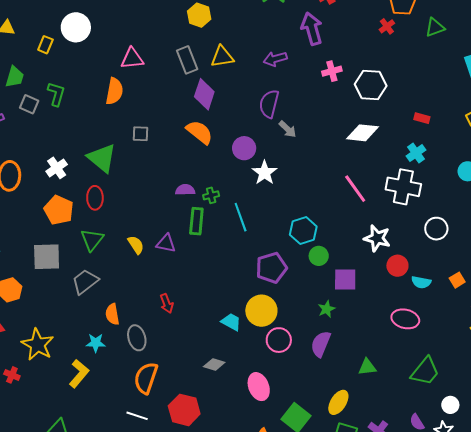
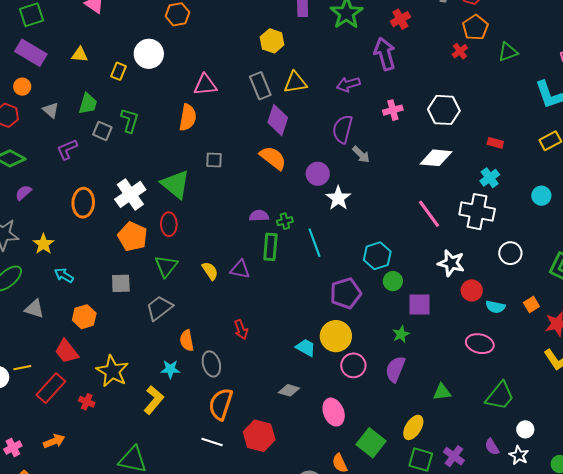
pink cross: (332, 71) -> (393, 110), moved
white cross: (57, 168) -> (130, 194), size x1.4
gray square: (47, 257) -> (121, 283), size x0.7

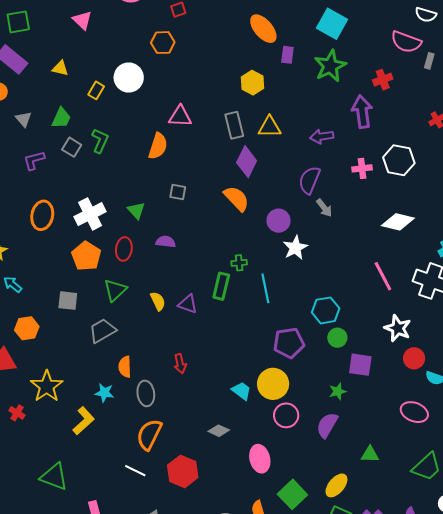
white hexagon: (444, 110) -> (399, 160), moved
green triangle: (176, 184) -> (136, 210), size x0.6
purple semicircle: (259, 216) -> (166, 242), moved

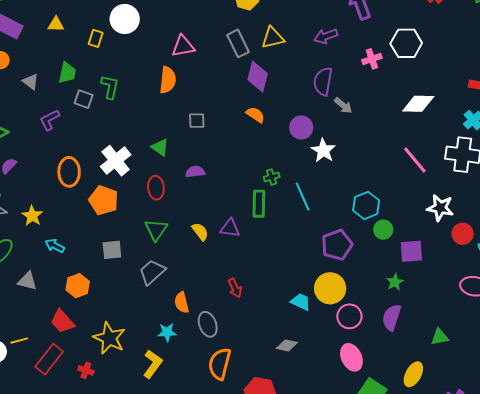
orange semicircle: (237, 199) -> (256, 115), size x0.7
orange pentagon: (86, 256) -> (104, 200), moved
pink ellipse: (260, 459) -> (351, 357), moved

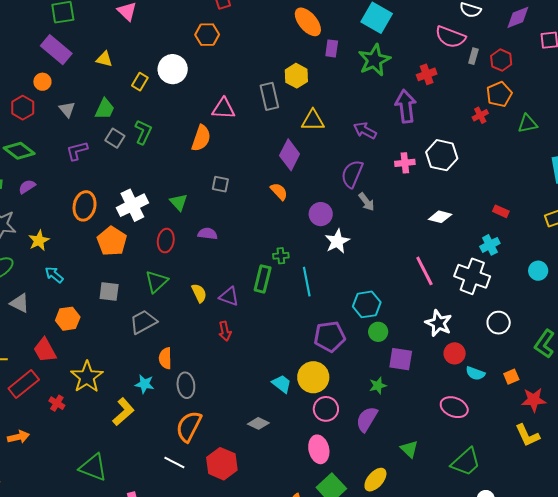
purple arrow: (326, 36) -> (365, 130), turned 35
gray rectangle: (238, 43) -> (269, 96), moved
white diamond: (418, 104) -> (440, 217), size x0.7
red arrow: (235, 288) -> (225, 331), moved
green triangle: (440, 337) -> (409, 449), turned 42

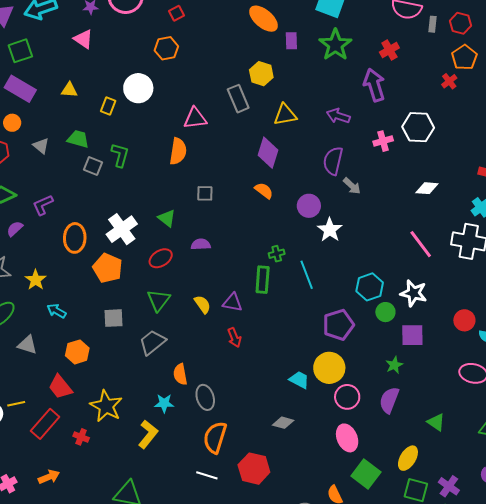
green trapezoid: (105, 109) -> (78, 139), turned -90
purple L-shape: (77, 151) -> (43, 205), moved
red ellipse: (166, 241) -> (161, 258), turned 60
white star: (439, 323) -> (414, 293), moved

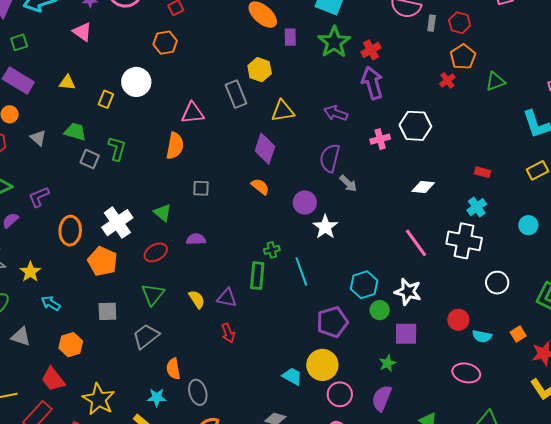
red cross: (389, 50) -> (371, 50), moved
green square: (20, 51) -> (19, 42), size x0.7

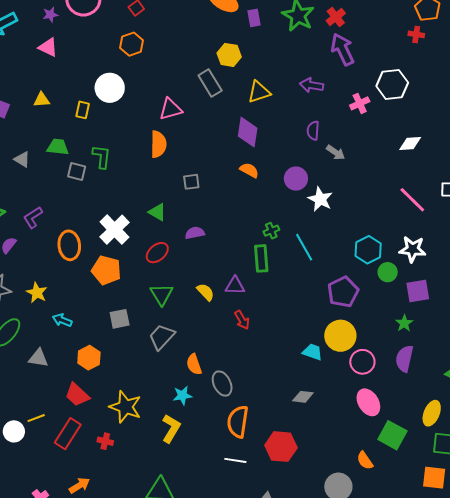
red cross: (447, 80) -> (416, 34), turned -35
purple semicircle: (330, 158) -> (313, 131), size x0.7

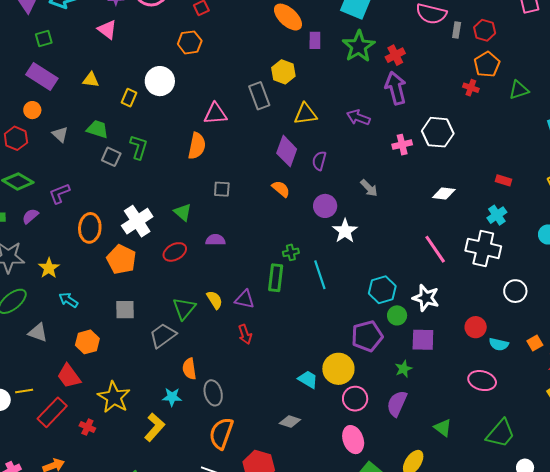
purple semicircle: (313, 131) -> (319, 161), moved
purple pentagon: (343, 292) -> (367, 336), moved
green triangle: (161, 294) -> (184, 308), moved

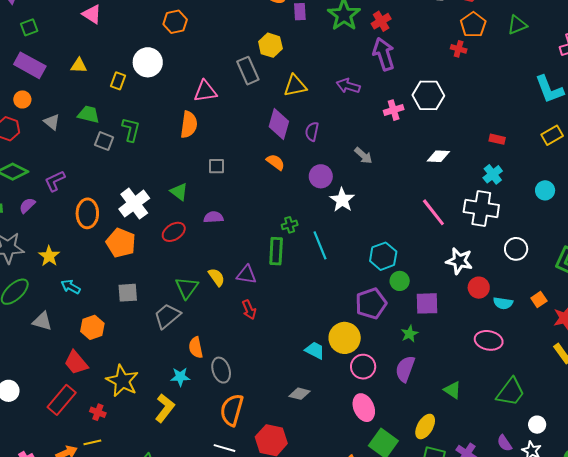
green triangle: (519, 90) -> (517, 25), moved
white star: (426, 298) -> (459, 261), moved
yellow line: (24, 391) -> (92, 442), moved

